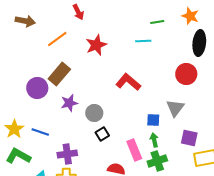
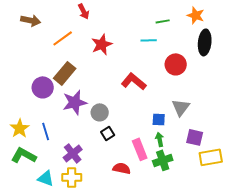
red circle: (186, 74) -> (176, 64), moved
purple star: (69, 103) -> (75, 102), size x1.4
blue line: (40, 132) -> (46, 131), turned 54
purple cross: (67, 154) -> (73, 153), turned -30

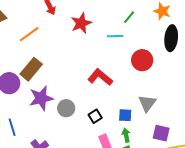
green line: (163, 21) -> (129, 17), turned -40
red star: (102, 44) -> (81, 23), moved
black square: (108, 133) -> (95, 116), moved

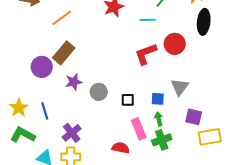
red L-shape: (100, 77) -> (146, 54), moved, turned -60
purple star: (41, 98) -> (74, 82), size x0.7
black square: (95, 116) -> (128, 100), turned 32

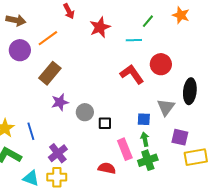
black ellipse: (204, 22) -> (190, 91), moved
red L-shape: (146, 54) -> (132, 74), turned 75
purple circle: (42, 67) -> (20, 50), moved
black square: (128, 100) -> (105, 123), moved

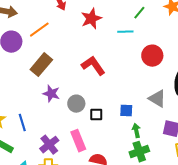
red L-shape: (132, 74) -> (93, 66), moved
purple star: (60, 102) -> (51, 94), turned 30
gray triangle: (166, 107) -> (157, 99), turned -36
blue square: (144, 119) -> (126, 111), moved
pink rectangle: (125, 149) -> (78, 141), moved

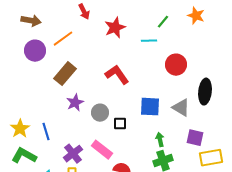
purple star: (51, 94) -> (75, 103), turned 30
blue square: (126, 111) -> (150, 107), moved, size x1.5
pink rectangle: (78, 141) -> (102, 150), turned -30

